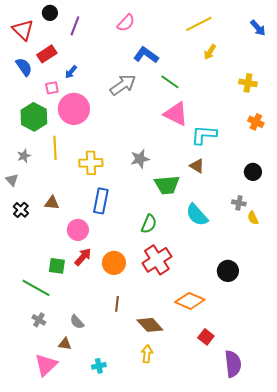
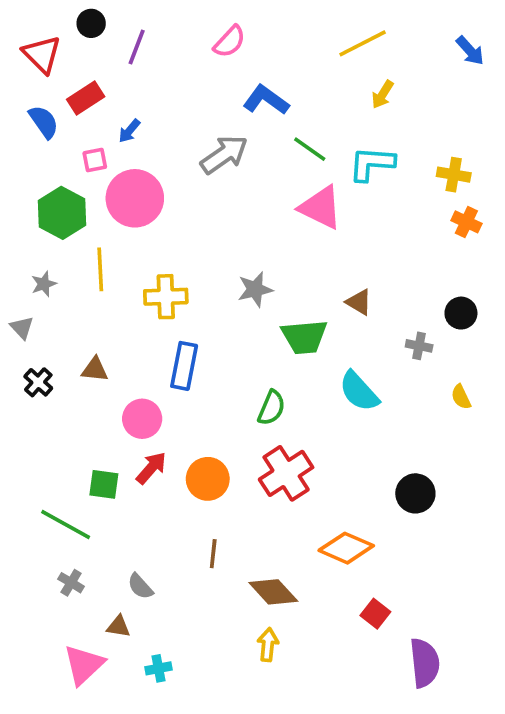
yellow cross: (248, 83) -> (454, 175), moved
cyan L-shape: (204, 135) -> (372, 164), moved
gray cross: (239, 203) -> (419, 346), moved
cyan cross: (99, 366) -> (159, 668), moved

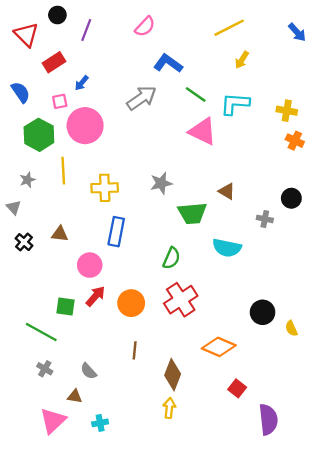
blue semicircle: (44, 122) -> (21, 92), moved
cyan semicircle: (359, 391) -> (227, 248), turned -36
yellow semicircle: (461, 397) -> (291, 328), moved
brown diamond: (273, 592) -> (173, 375), turned 64

